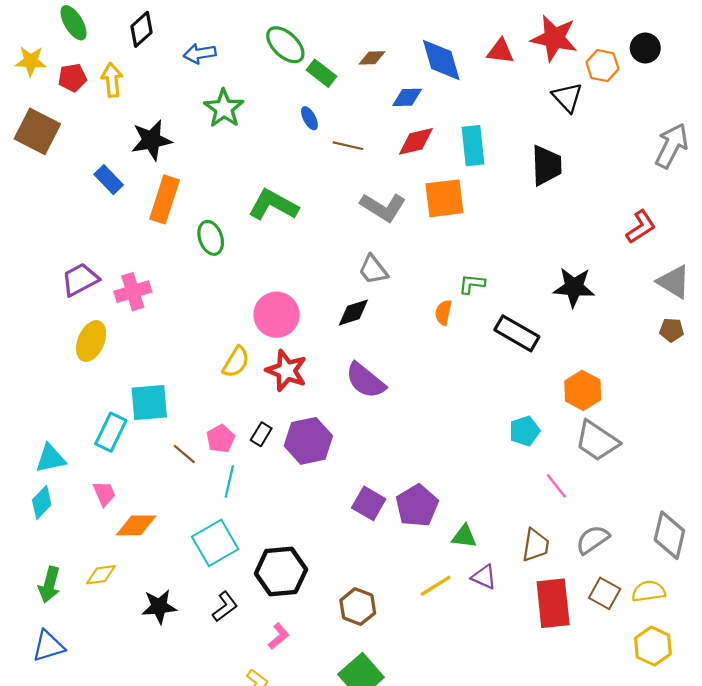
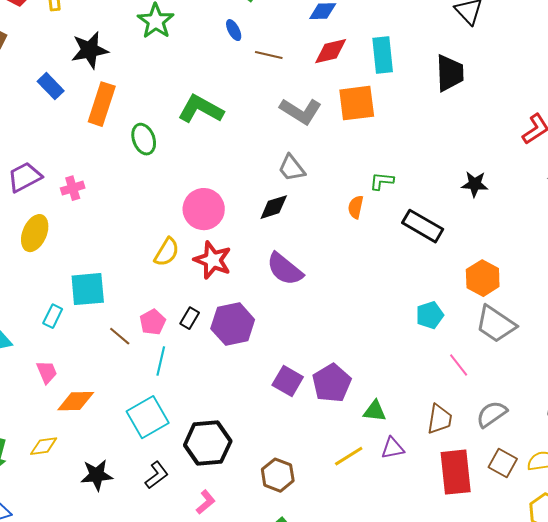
black star: (574, 287) -> (475, 184), size x0.7
pink cross: (133, 292) -> (73, 188), size x0.7
cyan rectangle: (111, 432) -> (53, 316), size x0.7
purple triangle: (484, 577) -> (393, 448), turned -35

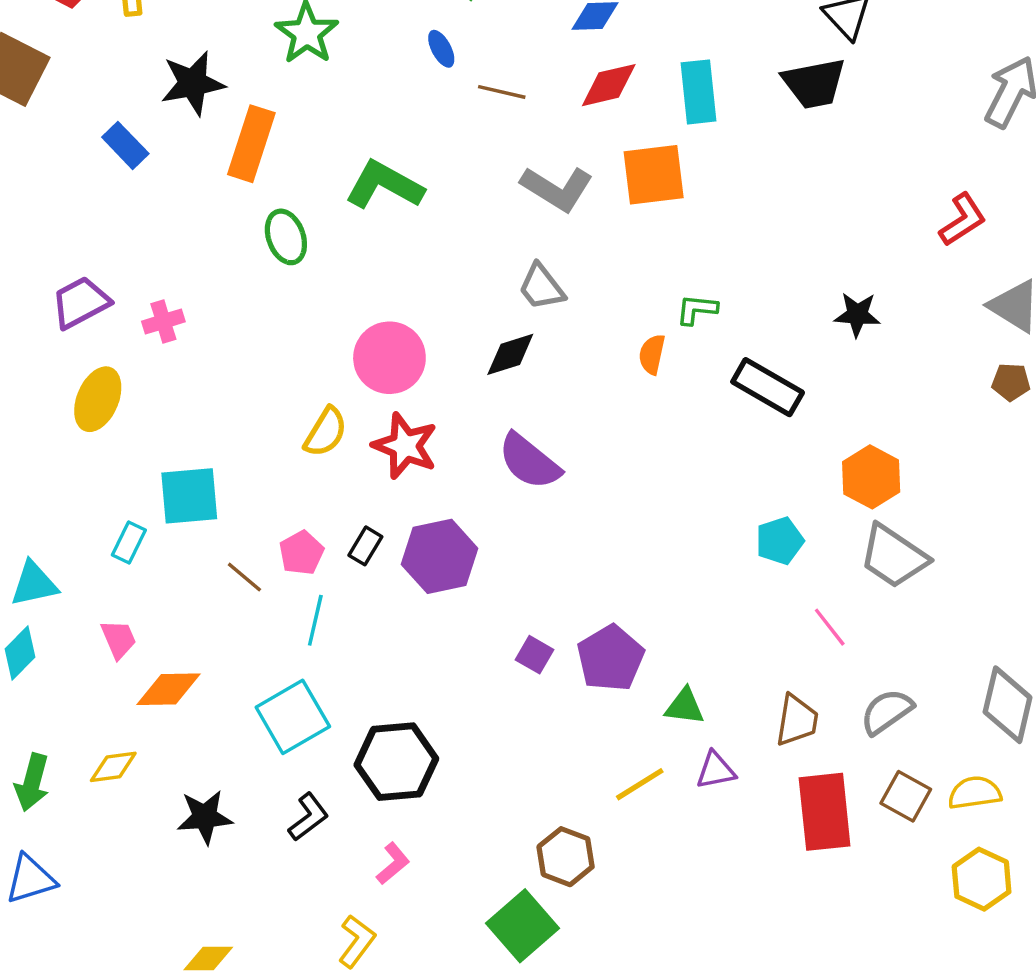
black trapezoid: (450, 73) -> (814, 83), moved, turned 81
orange rectangle: (102, 104) -> (251, 144), moved
purple square: (288, 381) -> (535, 655), size x0.7
brown hexagon: (278, 475) -> (566, 857), moved

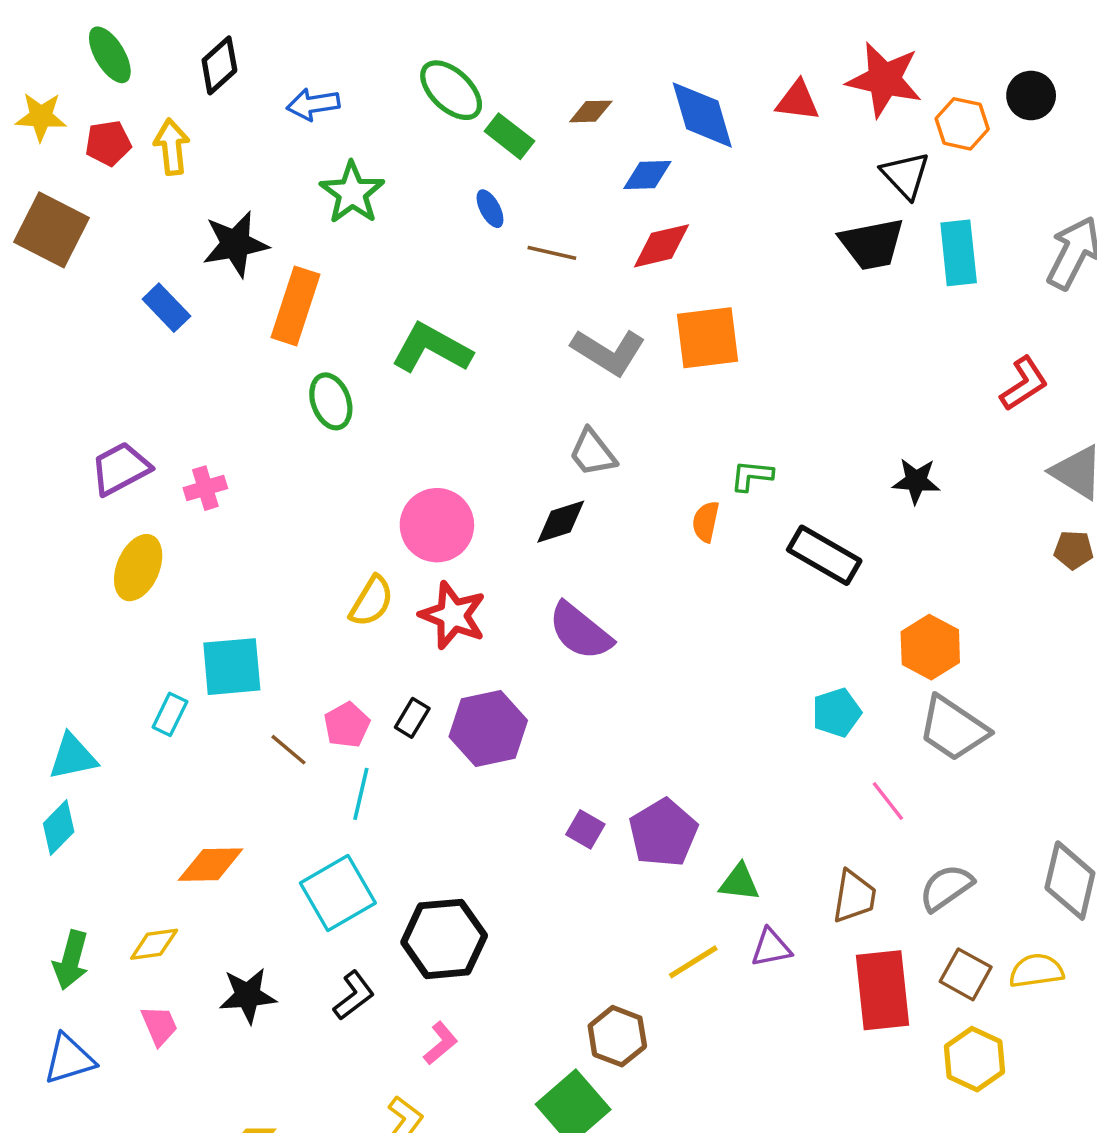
cyan rectangle: (699, 92) -> (959, 253), moved
pink trapezoid: (118, 639) -> (159, 1026), moved
yellow hexagon: (982, 879) -> (974, 1059), moved

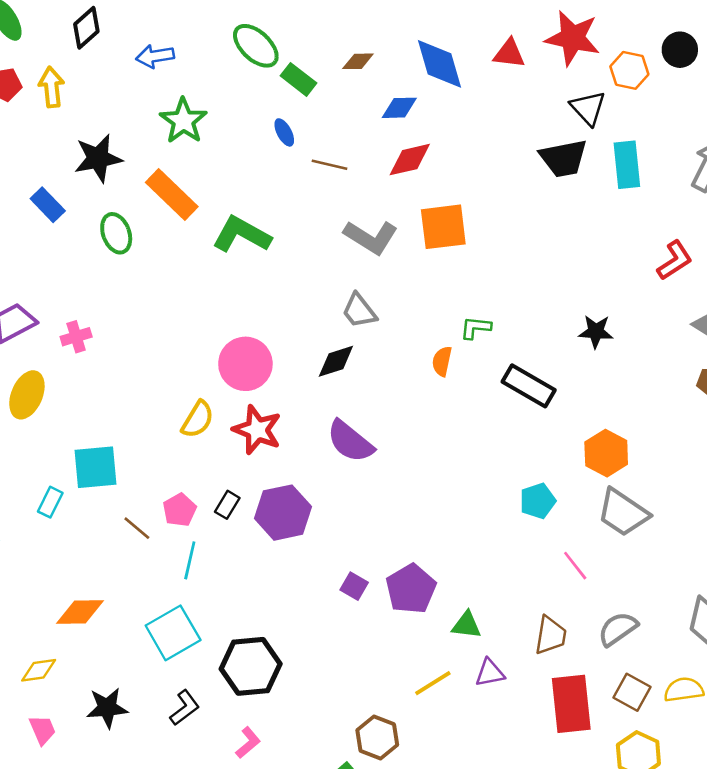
orange rectangle: (295, 306) -> (172, 194), moved, turned -64
green ellipse: (331, 401) -> (116, 233), moved

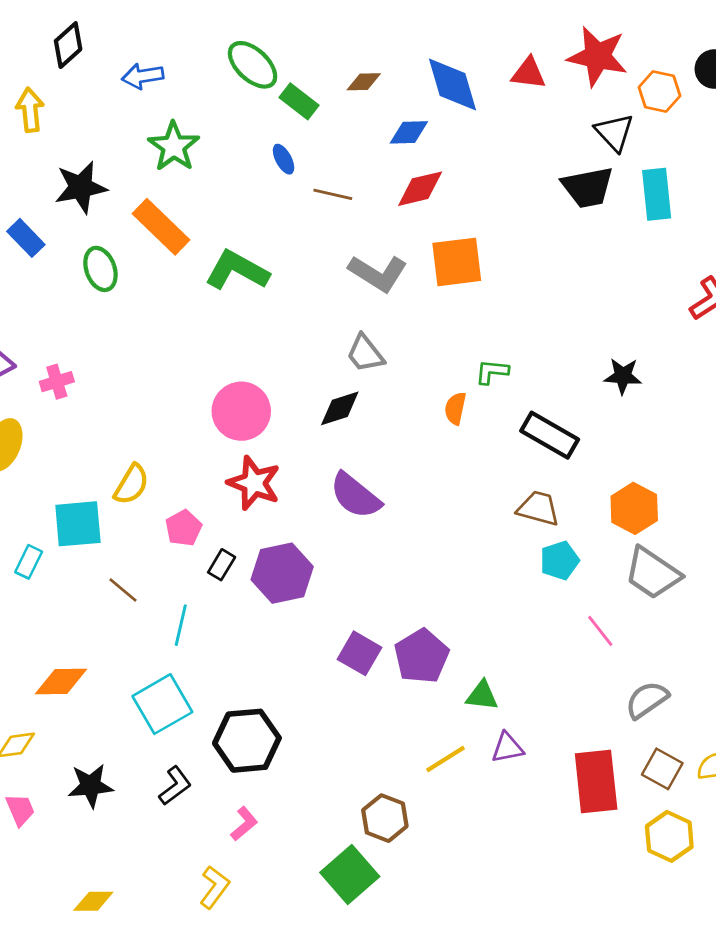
yellow semicircle: (198, 419) -> (131, 484), moved
pink pentagon: (180, 510) -> (184, 528), moved
purple square: (354, 586) -> (360, 653), size x1.4
brown trapezoid: (551, 635) -> (538, 508), moved, turned -84

